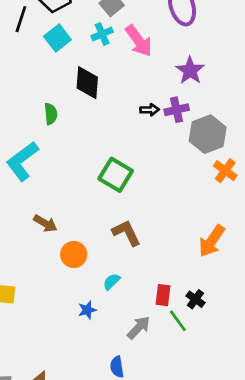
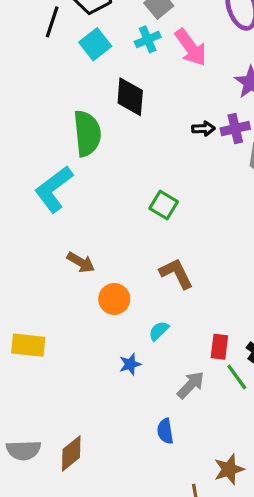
green semicircle: (51, 114) -> (87, 133), size x1.8
green square: (116, 175) -> (164, 205), size x0.7

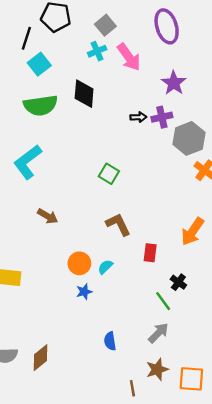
cyan square: (95, 44) -> (39, 64), moved
green semicircle: (87, 133) -> (40, 105), moved, turned 88
orange circle: (114, 299) -> (79, 263), moved
red rectangle: (219, 347) -> (150, 253), moved
gray arrow: (191, 385) -> (158, 333), moved

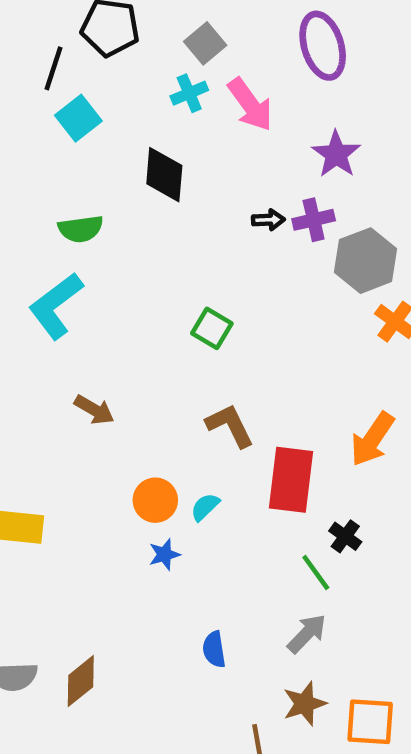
green semicircle: (40, 105) -> (81, 229), moved, size x0.7
red rectangle: (150, 253) -> (291, 480), size x1.8

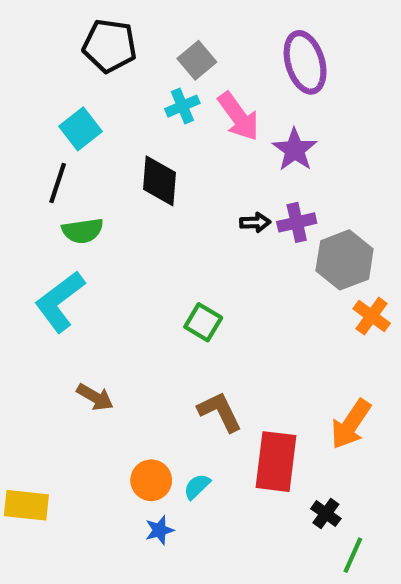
black line: (54, 68) -> (58, 183), moved
purple star: (336, 154) -> (295, 150), moved
green line: (316, 573) -> (353, 555), moved, turned 60

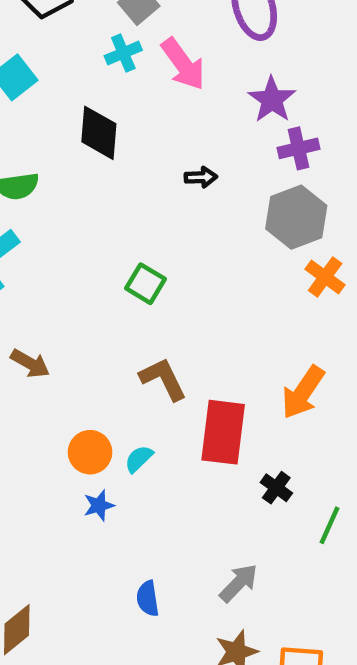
purple star: (295, 150) -> (272, 100), moved
purple cross: (297, 222) -> (298, 148), moved
green line: (353, 555) -> (330, 525), moved

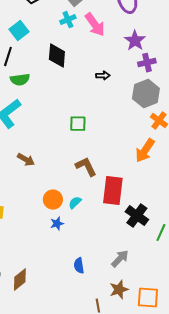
green square: (145, 284) -> (78, 124), turned -30
orange arrow: (303, 392) -> (145, 151), moved
black cross: (276, 488) -> (137, 216), size x1.6

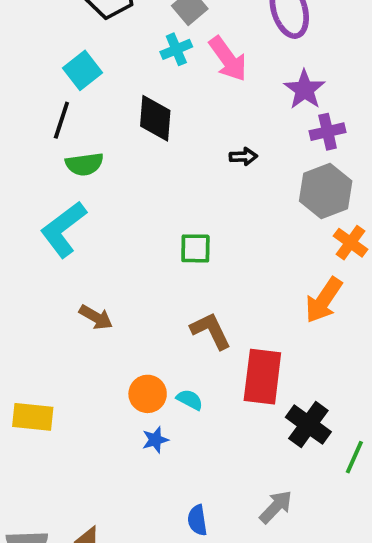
cyan semicircle: (75, 203) -> (190, 400), turned 72

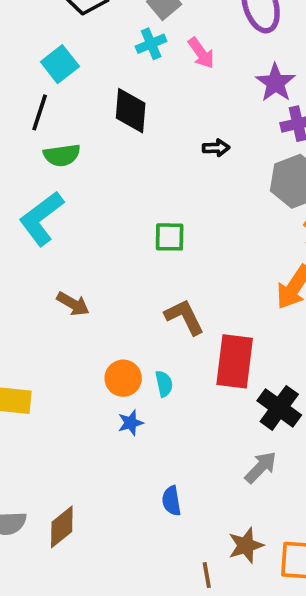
pink arrow: (228, 59) -> (201, 53), size x0.7
cyan semicircle: (190, 400) -> (164, 384), turned 50
gray arrow: (276, 507) -> (261, 467), moved

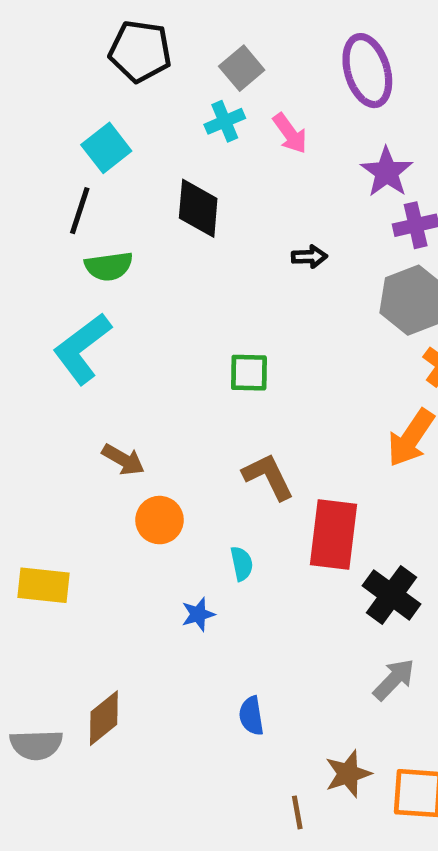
orange circle: (123, 378) -> (160, 520), moved
gray arrow: (261, 467) -> (394, 680), moved
brown diamond: (62, 527) -> (104, 718), moved

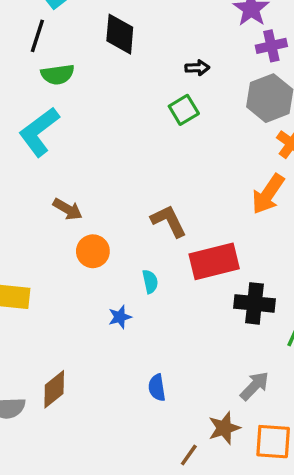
green square: (249, 373) -> (184, 110), moved, turned -32
red rectangle: (333, 535) -> (214, 261), turned 69
black cross: (391, 595) -> (255, 303), turned -30
gray arrow: (394, 680) -> (255, 386), moved
brown line: (297, 812) -> (189, 455), turned 45

